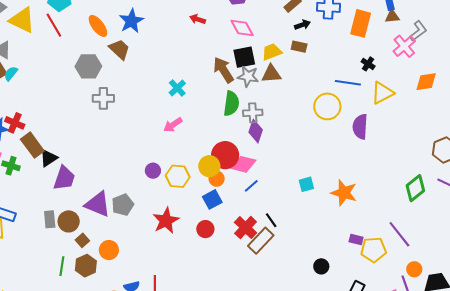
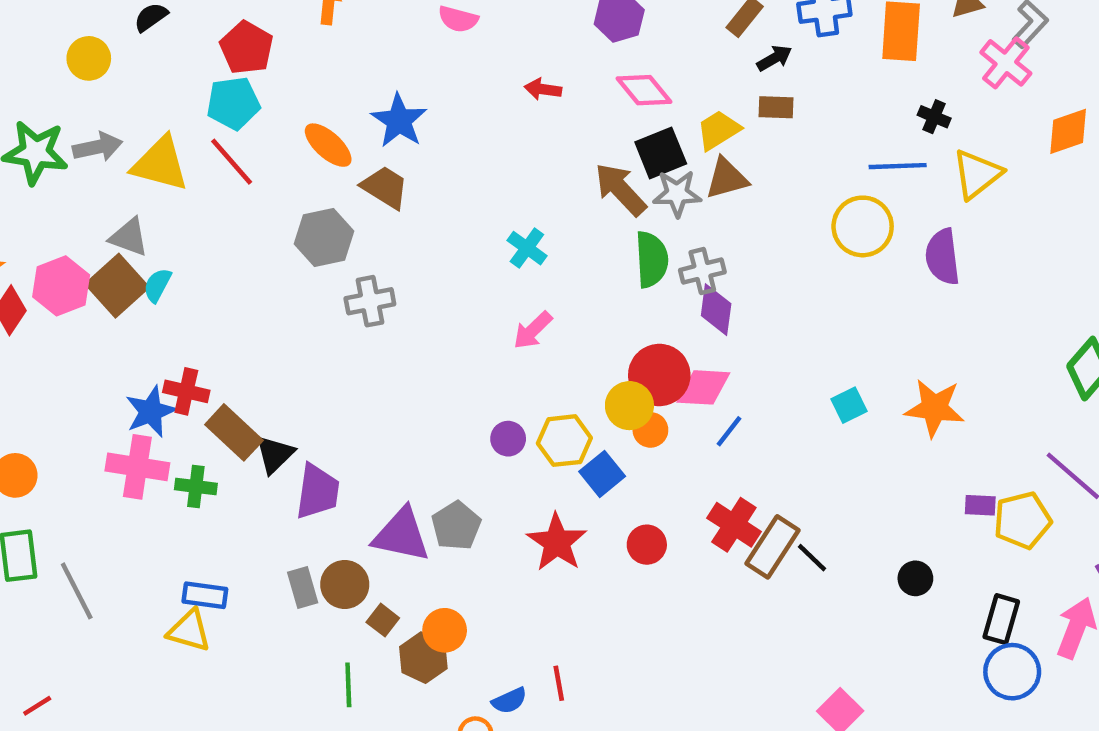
blue square: (212, 199) -> (602, 474), moved
black line: (271, 220) -> (812, 558), moved
brown hexagon: (86, 266) -> (423, 658), moved

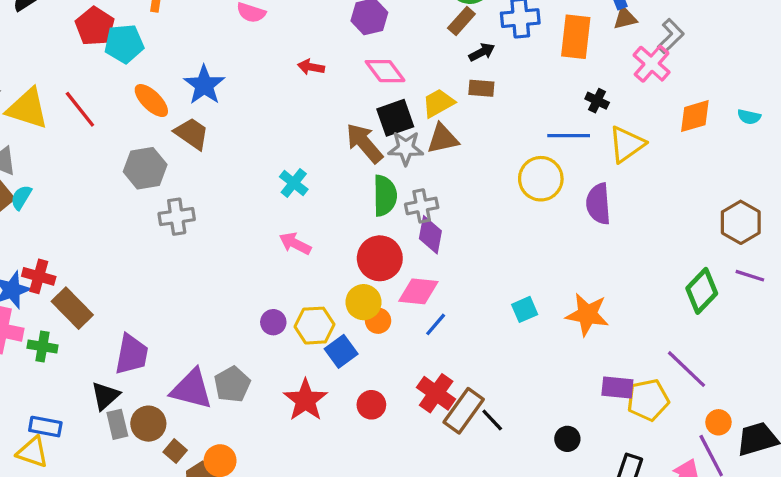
cyan pentagon: (233, 103) -> (124, 44), moved
pink arrow: (533, 330) -> (295, 244), turned 68
red circle: (659, 375) -> (380, 258), moved
black triangle: (275, 454) -> (105, 396), moved
purple rectangle: (980, 505) -> (617, 387), size x1.4

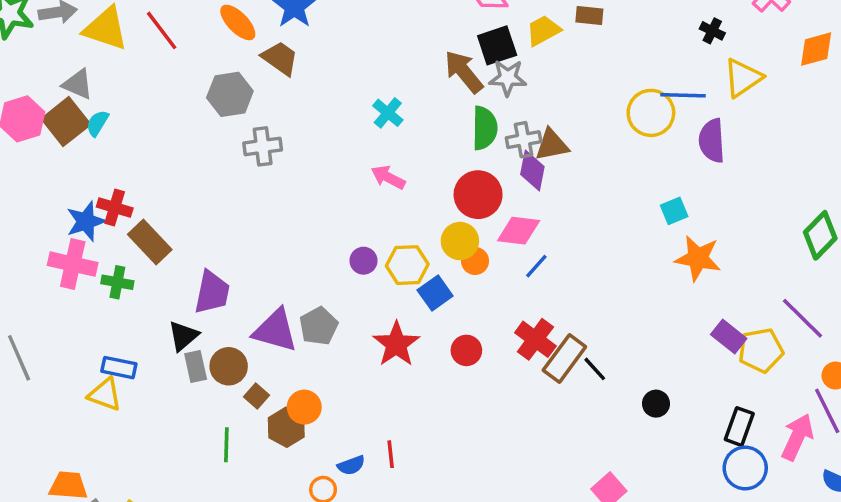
blue line: (569, 136) -> (683, 95), moved
brown triangle: (443, 139) -> (552, 145), moved
cyan square: (525, 309) -> (674, 211), moved
purple rectangle: (617, 387) -> (729, 337), turned 32
black circle: (567, 439) -> (656, 404), moved

